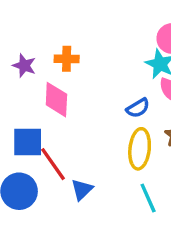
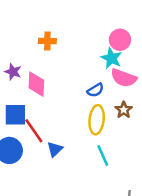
orange cross: (67, 59) -> (47, 41), moved
purple star: (24, 66) -> (13, 72), moved

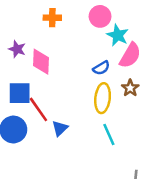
pink circle: (120, 40) -> (100, 16), moved
pink semicircle: (124, 78) -> (130, 55), turned -80

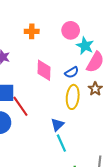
pink diamond: (41, 62) -> (44, 70), moved
blue triangle: (60, 128) -> (57, 125), moved
cyan line: (109, 135) -> (61, 143), moved

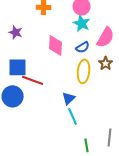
cyan star: (85, 46) -> (82, 23), moved
red line: (20, 106) -> (33, 80), turned -35

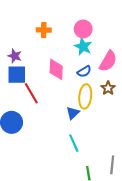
blue square: (18, 67) -> (17, 75), moved
red line: (33, 80) -> (31, 93), moved, turned 40
blue triangle: (69, 98) -> (73, 113), moved

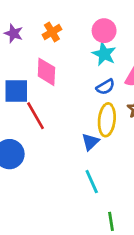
orange cross: (44, 30) -> (52, 32), turned -32
purple star: (15, 56) -> (14, 33), moved
pink diamond: (56, 69) -> (46, 72), moved

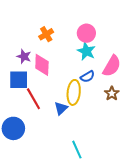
purple star: (14, 33) -> (24, 56), moved
yellow ellipse: (107, 120) -> (74, 92), moved
blue triangle: (90, 142) -> (61, 108), moved

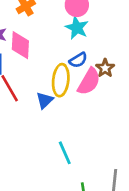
pink semicircle: (112, 66) -> (89, 82), moved
brown star: (112, 93) -> (105, 68), moved

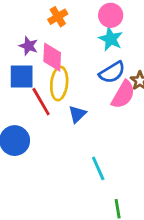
blue semicircle: (78, 60) -> (112, 72), size x1.4
yellow ellipse: (61, 80) -> (59, 83), moved

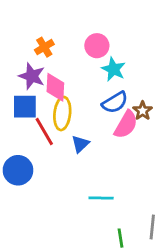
pink circle: (111, 15) -> (97, 46), moved
orange cross: (58, 17) -> (44, 47), moved
purple star: (29, 46) -> (32, 76), size x1.4
cyan line: (98, 168) -> (101, 198), turned -65

